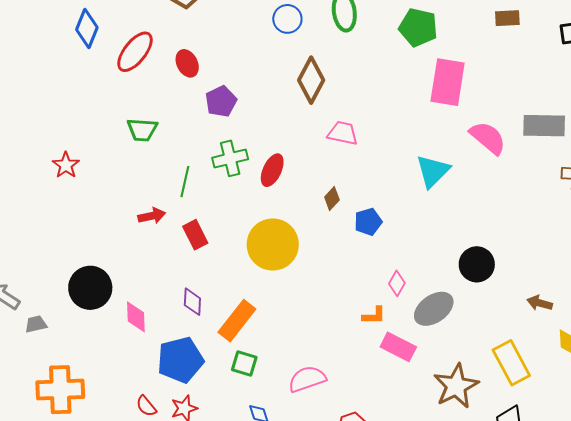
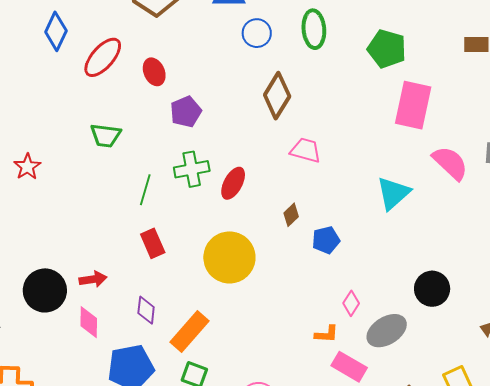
red arrow: (152, 216) -> (93, 279), moved

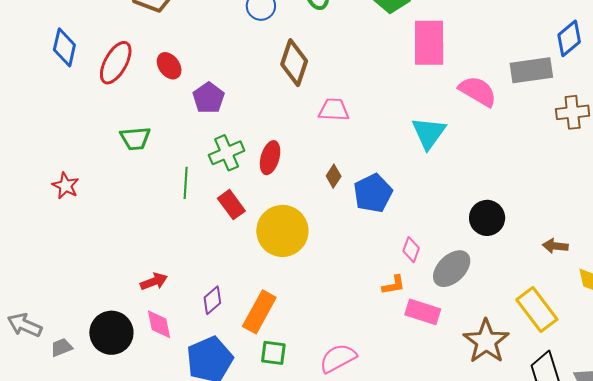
blue pentagon: (326, 240) -> (373, 193), size x1.4
red rectangle: (153, 243) -> (231, 205), moved
black circle: (45, 290) -> (111, 333), moved
purple diamond: (146, 310) -> (212, 300), turned 56

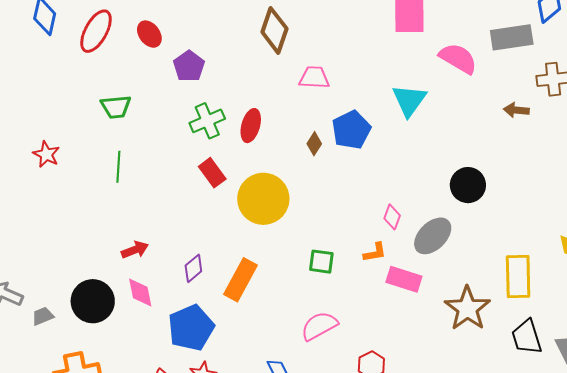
green line: (186, 183) -> (118, 167), moved
blue pentagon: (373, 193) -> (351, 130), moved
brown arrow: (555, 246) -> (516, 110), moved
yellow rectangle: (537, 309) -> (518, 276), turned 36
green square: (273, 353) -> (321, 262), moved

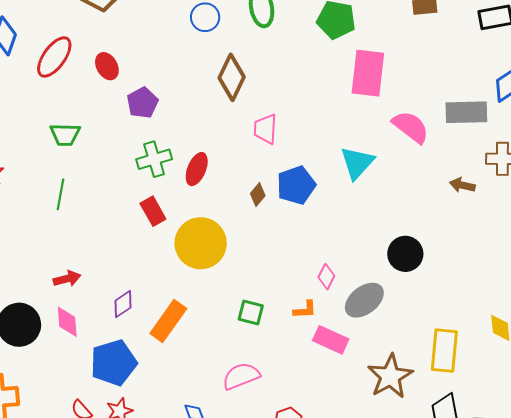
pink trapezoid: (314, 78) -> (265, 129), turned -96

